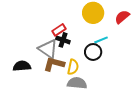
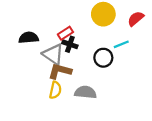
cyan line: (101, 40) -> (121, 44), moved
black semicircle: (22, 66) -> (29, 38), moved
yellow semicircle: (73, 67) -> (55, 90), moved

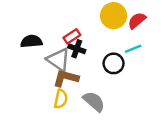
red semicircle: (136, 19) -> (137, 21), moved
gray semicircle: (85, 92) -> (94, 101), turned 35

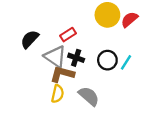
black semicircle: (31, 41) -> (30, 39), turned -42
black cross: (77, 49) -> (76, 58), moved
cyan line: (133, 49) -> (126, 62), moved, turned -35

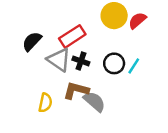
red rectangle: (68, 35) -> (72, 36), size x1.5
brown L-shape: (62, 74) -> (76, 90), moved
yellow semicircle: (58, 94) -> (45, 103), moved

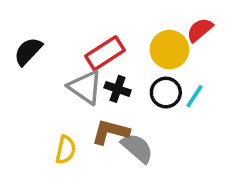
yellow circle: (114, 16) -> (169, 50), moved
black semicircle: (32, 41) -> (28, 51), moved

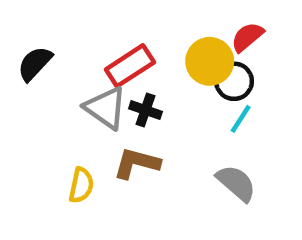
black circle: (166, 93) -> (234, 81), moved
gray semicircle: (137, 148) -> (236, 183), moved

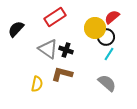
red rectangle: (130, 66) -> (55, 17), moved

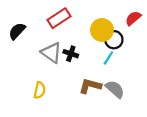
red semicircle: (112, 17) -> (133, 18), moved
cyan line: (109, 54) -> (108, 58), moved
brown L-shape: (62, 74) -> (90, 86), moved

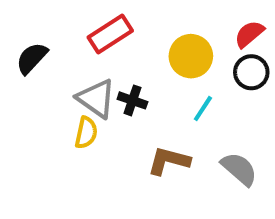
black circle: (114, 40) -> (251, 72), moved
gray semicircle: (115, 89) -> (239, 169), moved
yellow semicircle: (40, 90) -> (86, 133), moved

